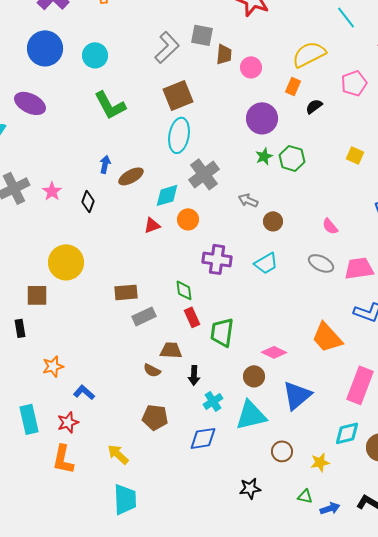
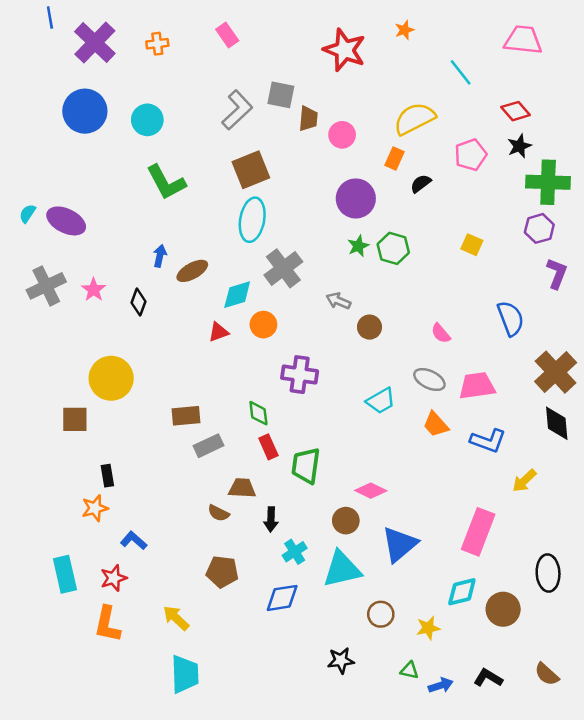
purple ellipse: (30, 103) -> (66, 221), moved
cyan trapezoid: (266, 263) -> (381, 401), moved
black rectangle: (20, 328) -> (107, 476), moved
orange trapezoid: (327, 337) -> (436, 424), moved, size x0.7

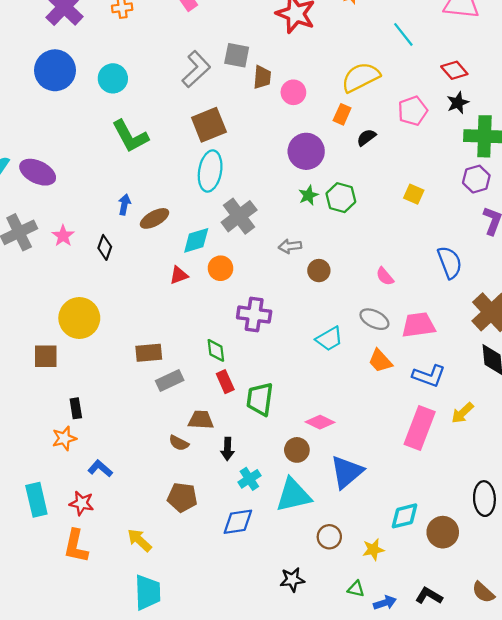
gray arrow: (338, 301) -> (290, 246), turned -30
pink rectangle: (478, 532) -> (420, 428), moved
red star: (114, 578) -> (82, 503), turned 30

